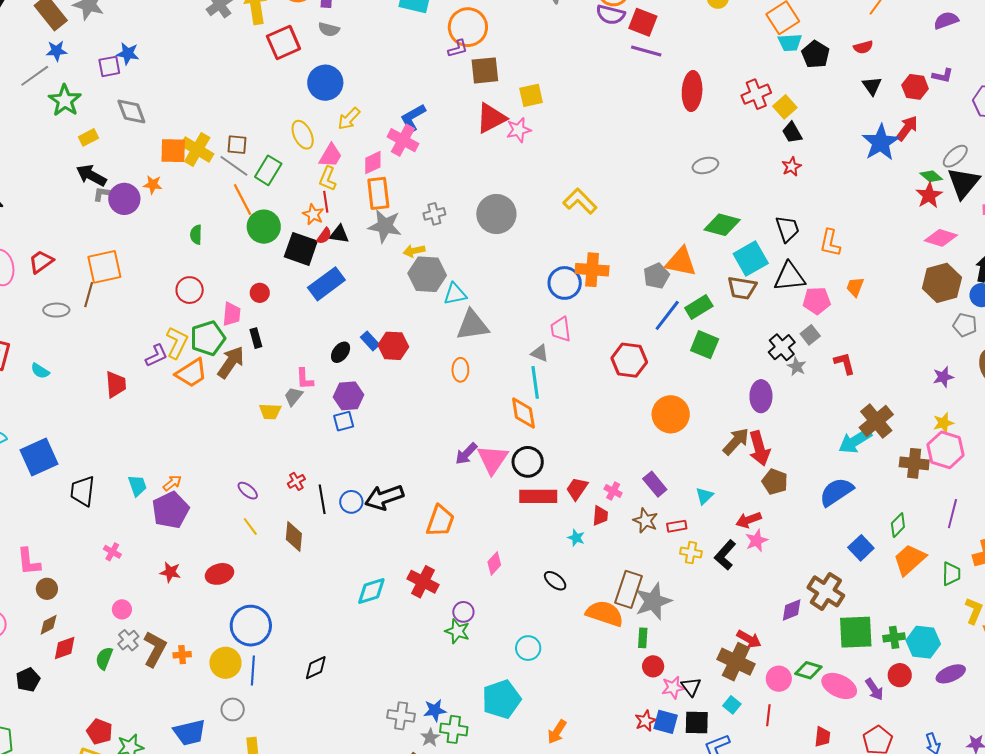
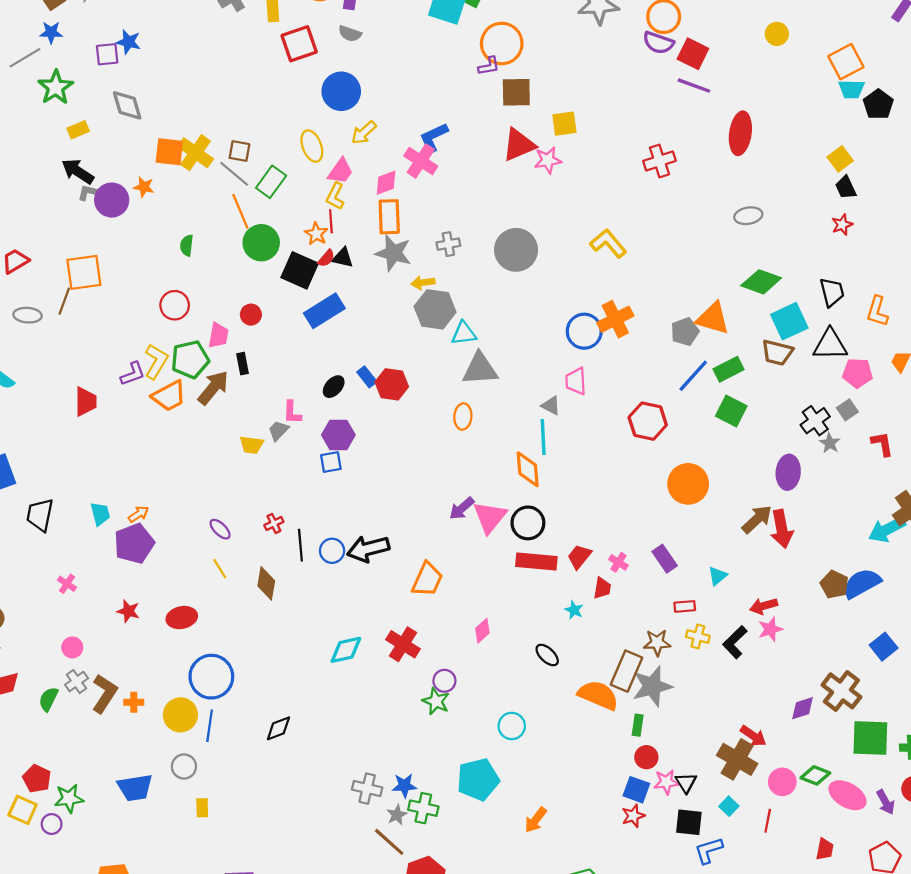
red cross: (756, 94) -> (659, 161), moved
orange cross: (592, 270) -> (615, 319), turned -36
brown pentagon: (775, 482) -> (834, 585), moved
brown star: (645, 521) -> (657, 643), moved, turned -30
blue square: (666, 722) -> (636, 790), moved

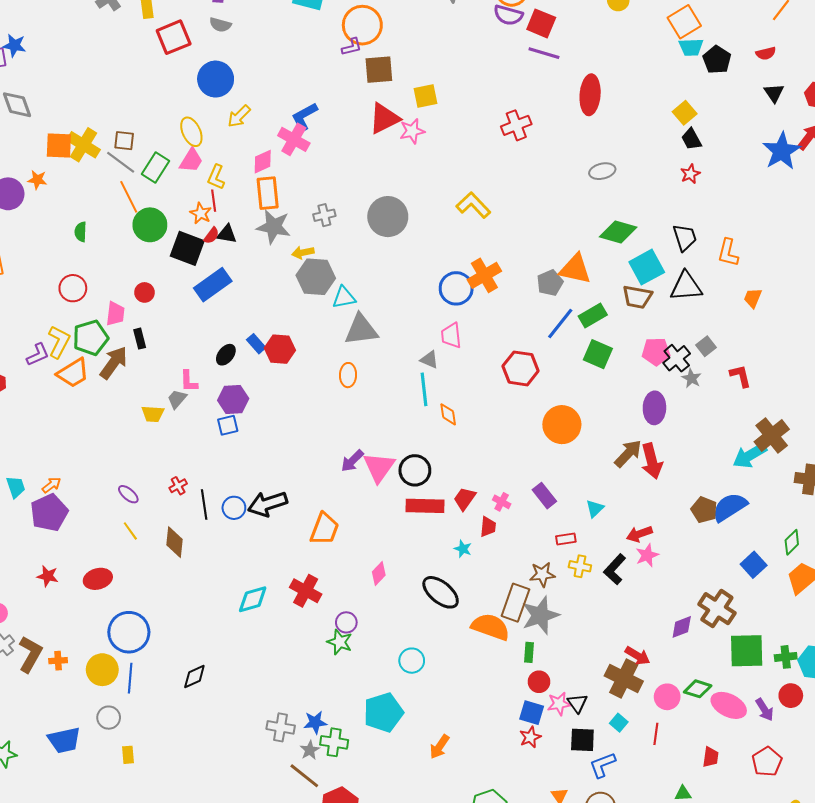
pink trapezoid: (340, 171) -> (191, 160), moved
pink pentagon: (857, 373) -> (656, 352), moved
orange diamond: (528, 469) -> (448, 414), moved, size x0.7
black ellipse: (547, 655) -> (441, 592), size x1.6

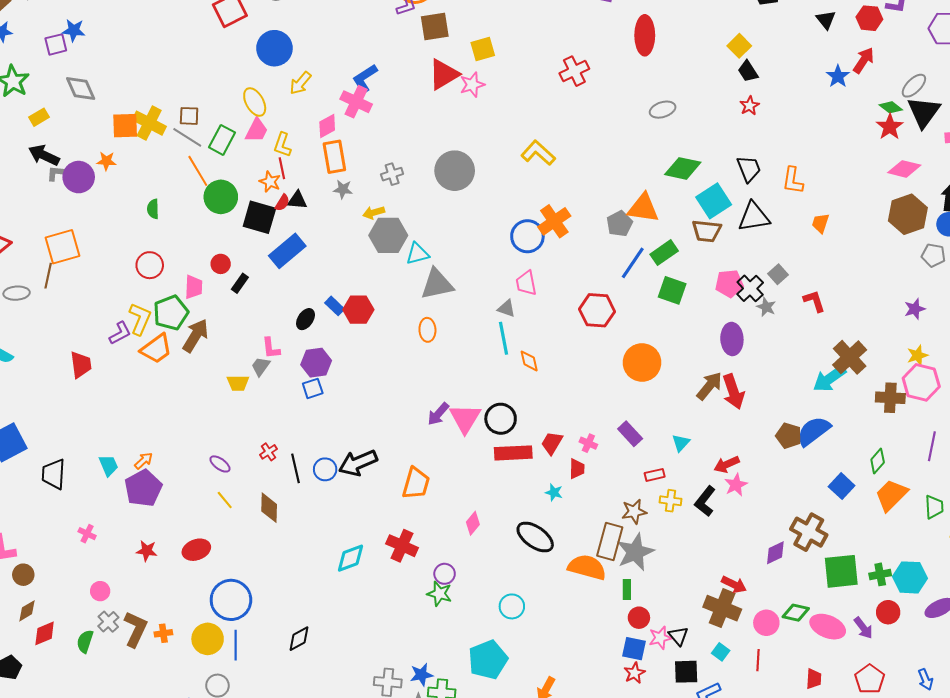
blue star: (782, 151) -> (838, 76), size x0.6
gray star: (274, 227) -> (343, 189), size x0.6
black rectangle: (140, 339) -> (240, 283), moved, turned 54

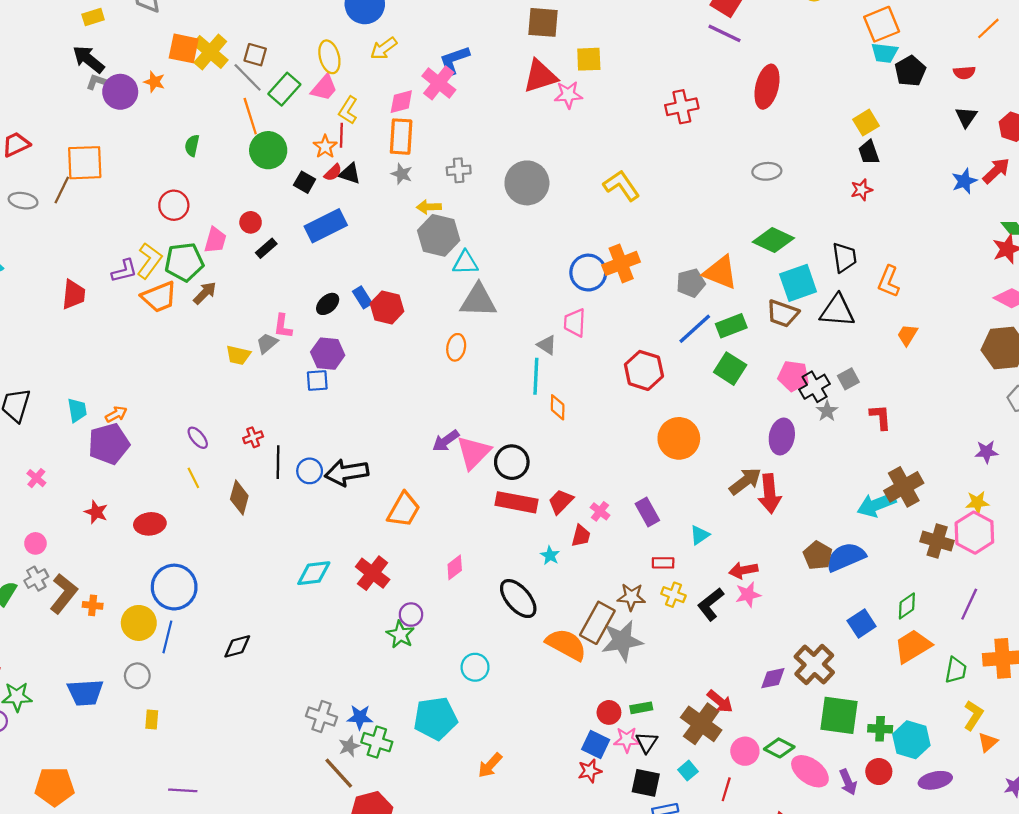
black square: (259, 217) -> (305, 182), size x0.6
brown arrow: (196, 336) -> (205, 293), size x0.7
green rectangle: (627, 589) -> (641, 708), moved, turned 66

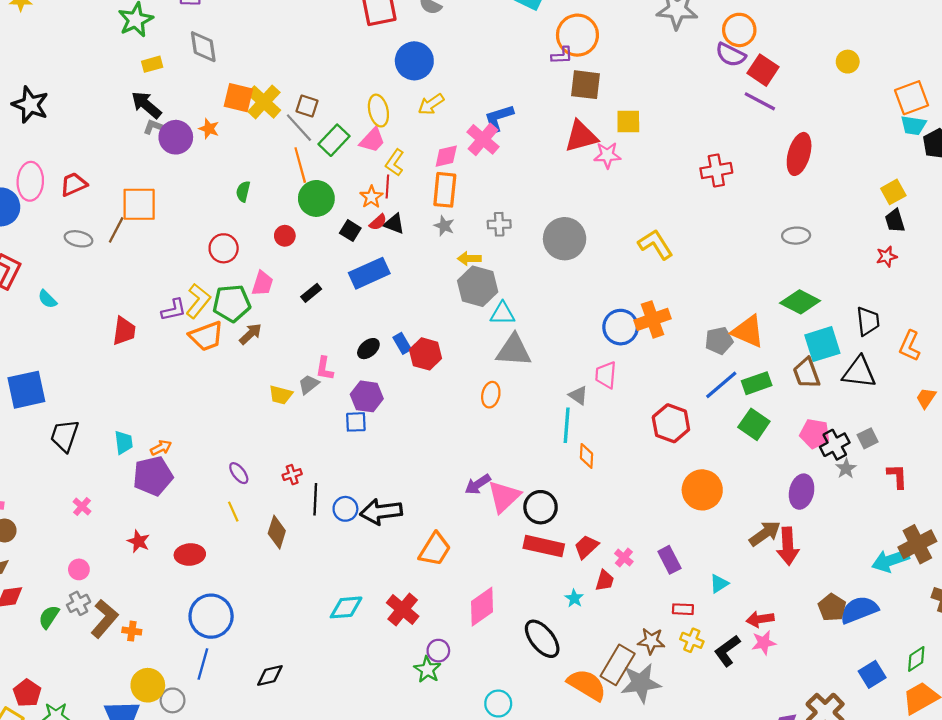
red circle: (251, 222) -> (285, 236), moved
brown trapezoid: (783, 314) -> (806, 373), turned 48
pink diamond: (455, 567) -> (482, 607), size x1.6
yellow circle: (139, 623) -> (148, 685), moved

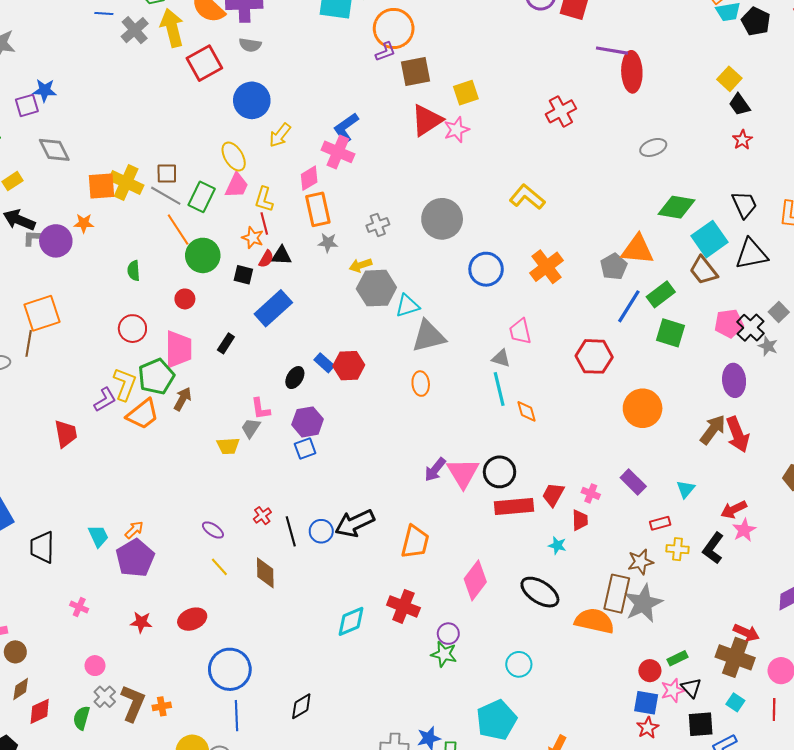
purple line: (760, 101) -> (612, 51), moved
pink trapezoid: (262, 283) -> (178, 349), size x1.5
blue circle: (621, 327) -> (486, 269), moved

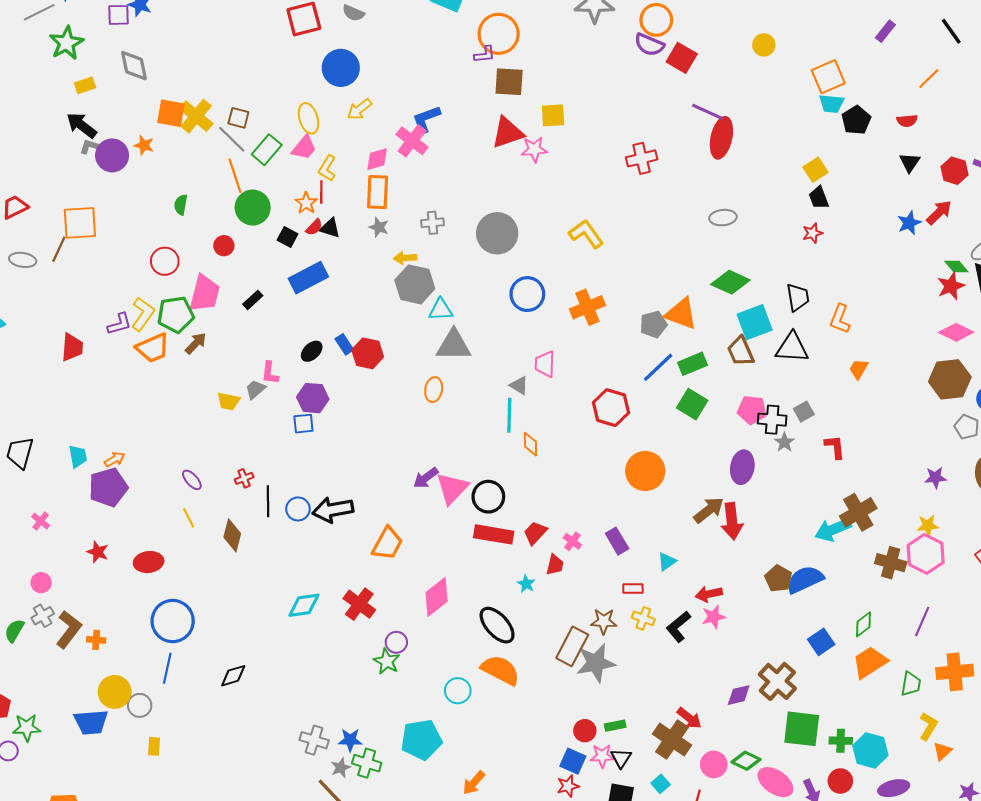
black cross: (751, 328) -> (772, 420), turned 36
orange semicircle: (594, 621) -> (500, 670), moved

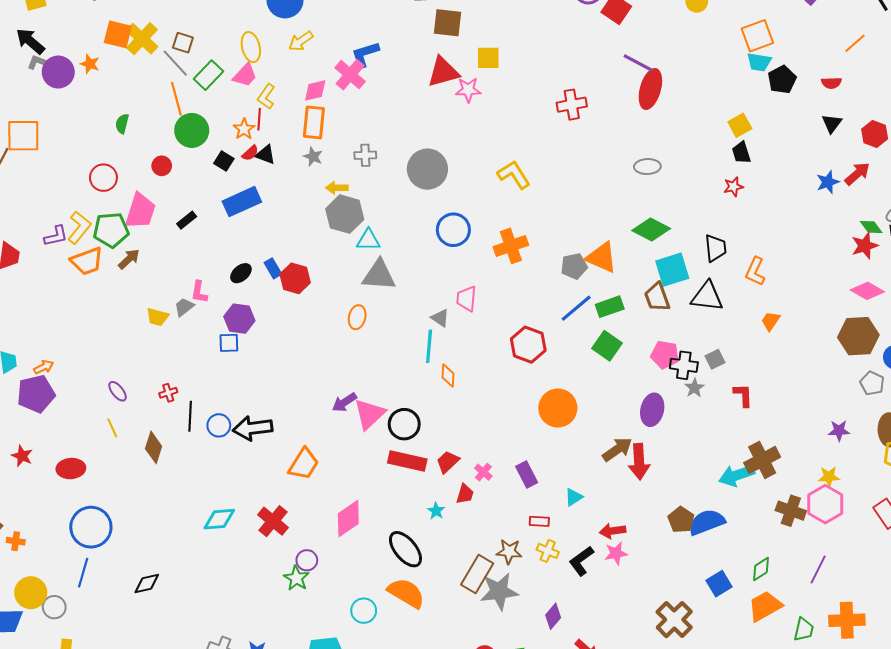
purple diamond: (739, 695) -> (553, 616), moved, turned -40

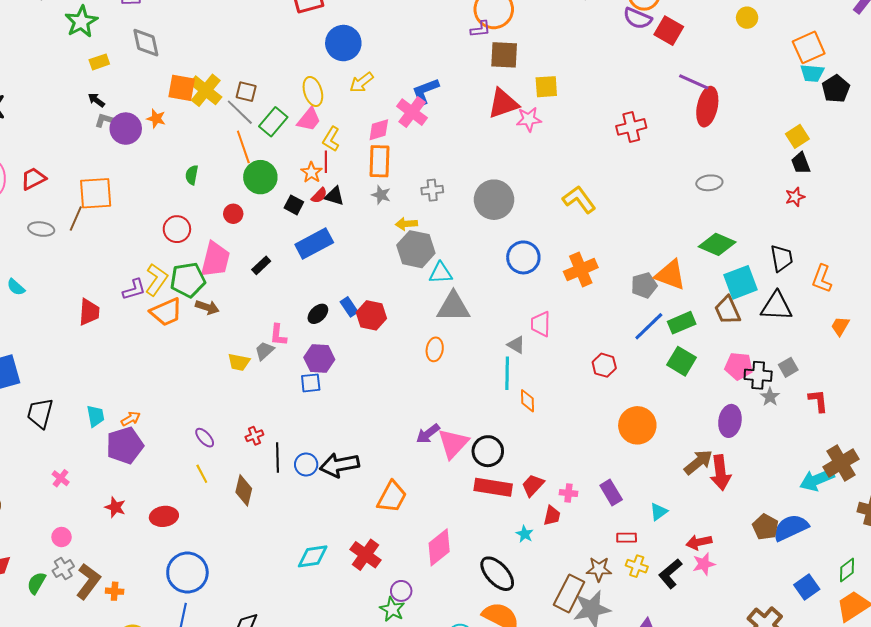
black arrow: (30, 41) -> (96, 100), size x0.6
brown arrow: (129, 259) -> (207, 307), turned 65
red hexagon: (528, 345) -> (604, 365), size x0.7
pink cross: (483, 472) -> (568, 493), turned -30

